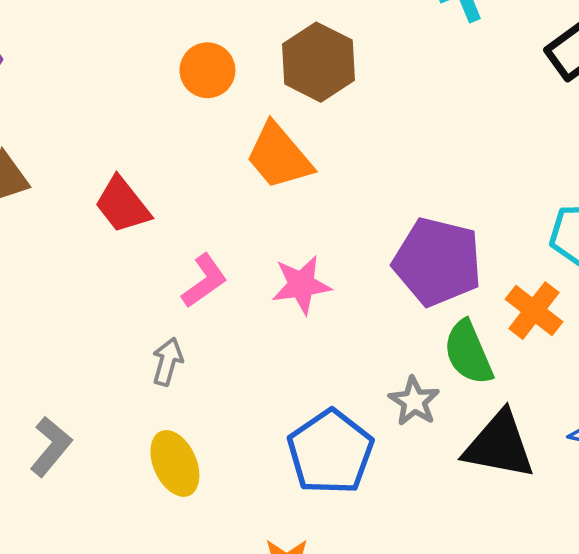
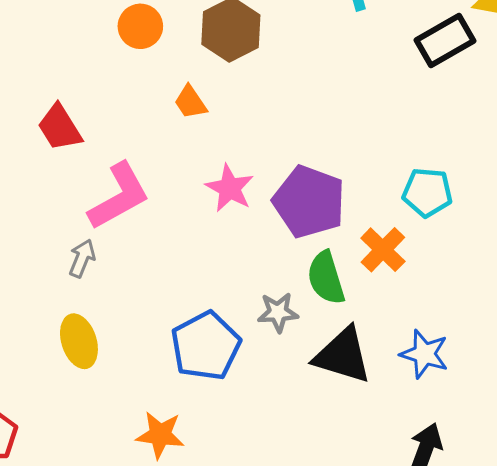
orange trapezoid: (279, 156) -> (190, 102), size x0.6
pink L-shape: (204, 281) -> (119, 196), size x1.6
pink star: (301, 285) -> (230, 188), moved, turned 30
gray star: (414, 401) -> (278, 312), turned 30

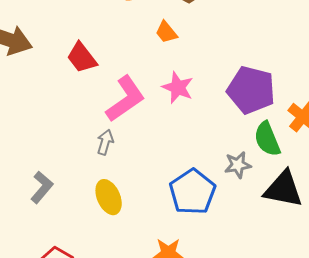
pink star: (230, 188) -> (178, 88), moved

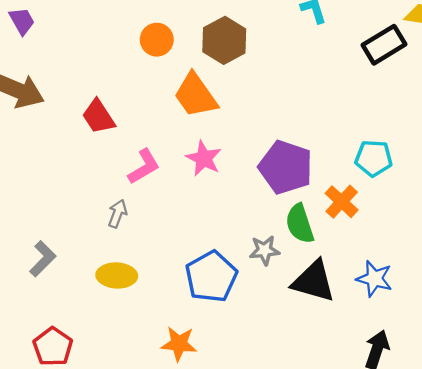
orange trapezoid: (166, 32) -> (195, 95), size x1.8
pink L-shape: (125, 99) -> (144, 167), size x0.7
yellow ellipse: (109, 197) -> (117, 275), turned -68

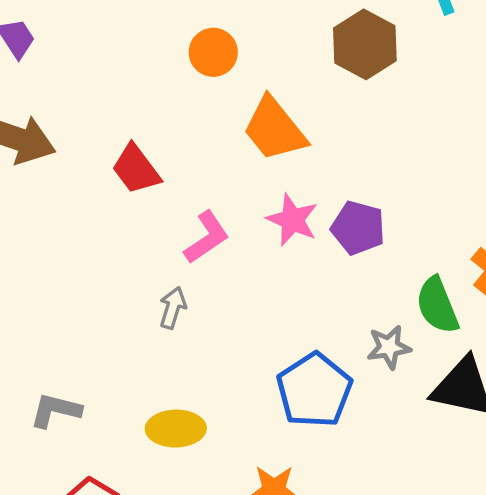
brown hexagon: (224, 40) -> (365, 44), moved
purple pentagon: (286, 167) -> (358, 228), moved, size x0.7
gray L-shape: (43, 259) -> (56, 410), moved, turned -117
yellow ellipse: (117, 275) -> (176, 429), moved

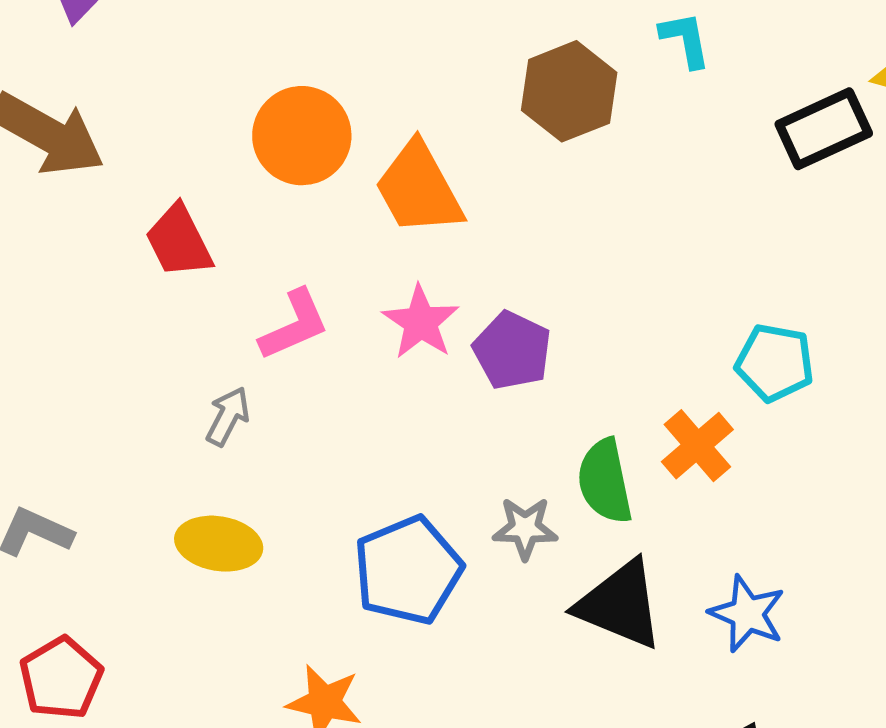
orange circle: (213, 52) -> (302, 136), moved, size x1.4
red trapezoid: (136, 169) -> (179, 241), moved
yellow ellipse: (176, 429) -> (219, 544), moved

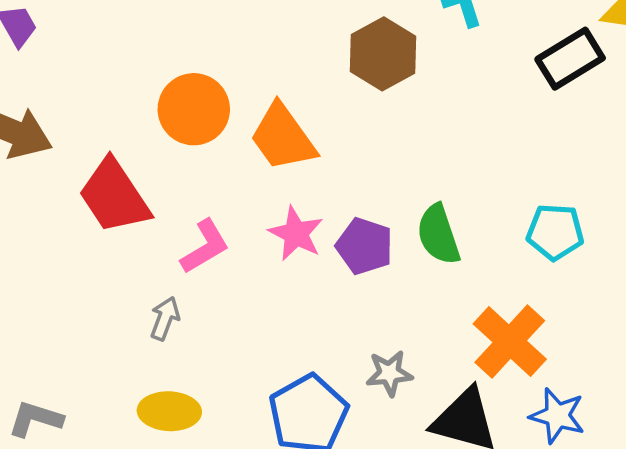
red trapezoid: (179, 241) -> (114, 196), size x1.4
orange cross: (697, 446) -> (510, 341), moved, size x1.4
green semicircle: (605, 481) -> (438, 235), moved

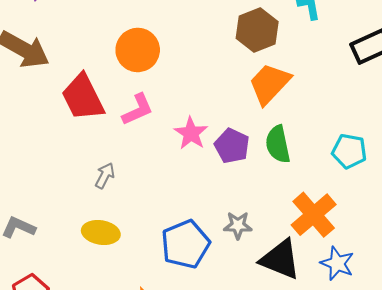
orange trapezoid: (283, 137) -> (270, 84), moved, turned 72
pink L-shape: (205, 247) -> (138, 110), moved

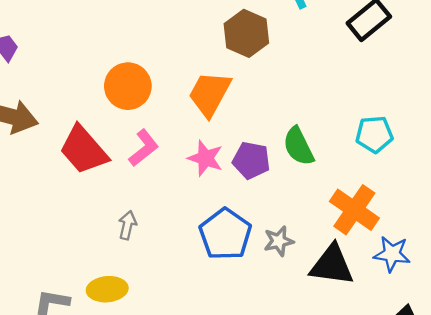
orange trapezoid: (270, 84) -> (210, 94), moved
yellow ellipse: (101, 232) -> (107, 289), moved
blue pentagon: (185, 244) -> (225, 234), moved

